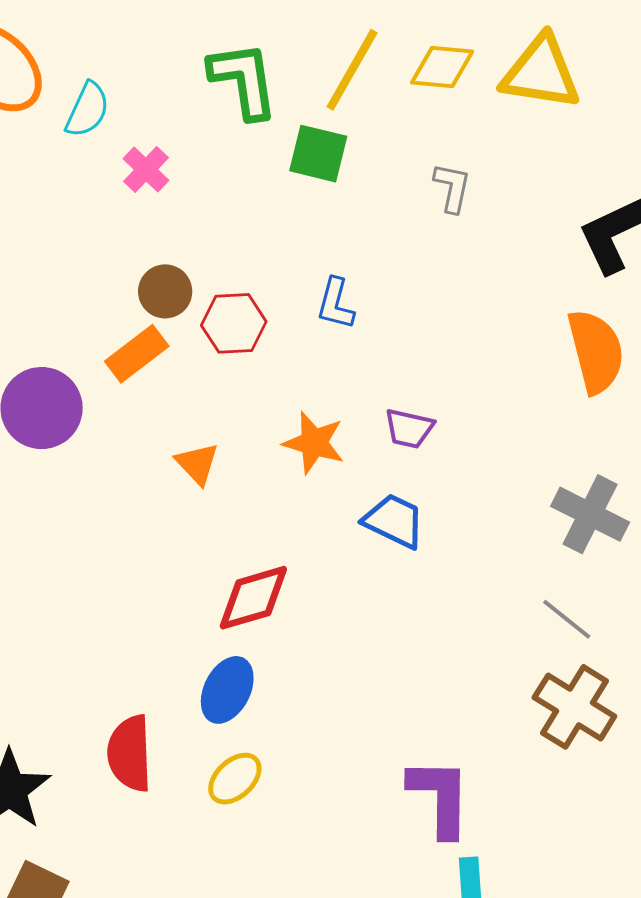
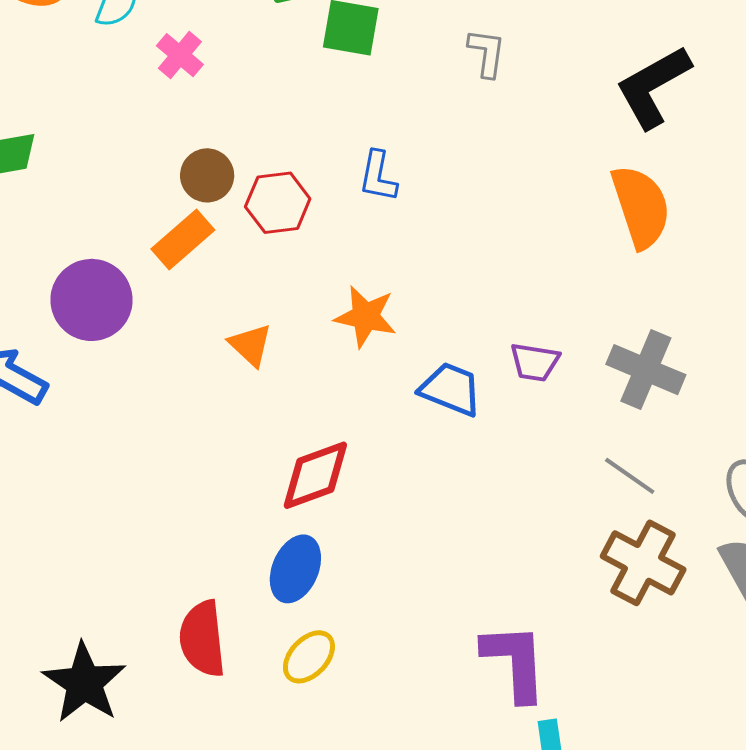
purple trapezoid: (409, 429) -> (535, 362), moved

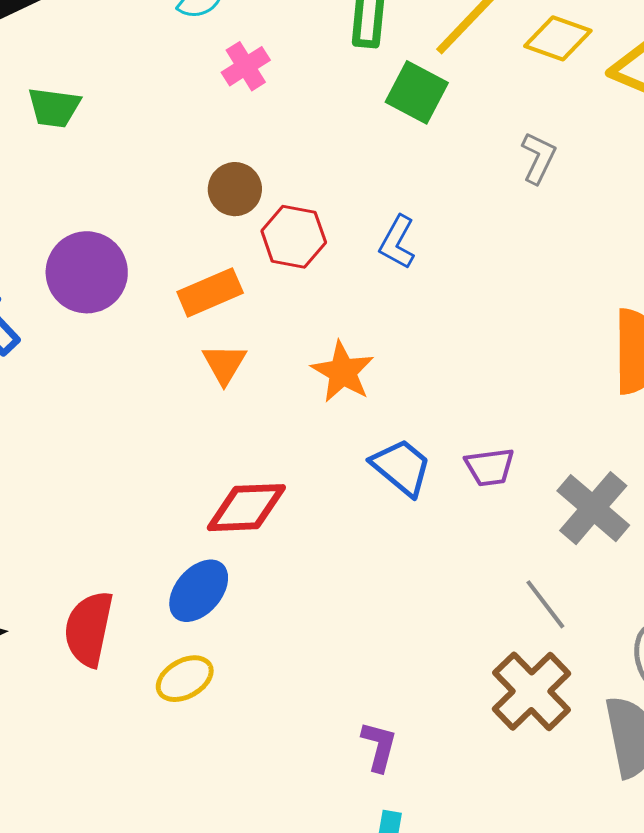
orange rectangle: (183, 239) -> (210, 292), moved
purple trapezoid: (535, 362) -> (490, 467), turned -34
purple L-shape: (515, 662) -> (379, 746), size x0.6

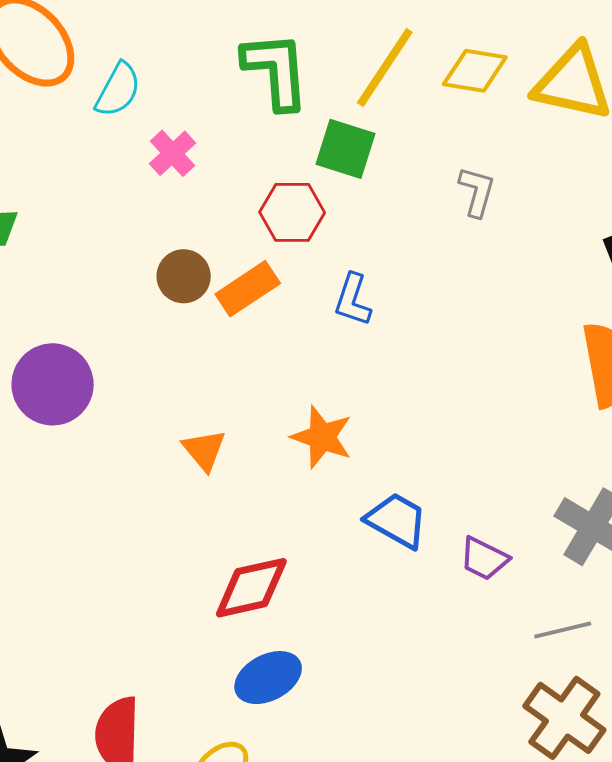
red hexagon: (294, 237) -> (292, 212), moved
orange rectangle: (210, 292) -> (248, 289), moved
purple trapezoid: (490, 467) -> (484, 559), moved, turned 44
blue ellipse: (199, 591) -> (268, 678), moved, turned 32
gray line: (545, 604) -> (563, 630), turned -56

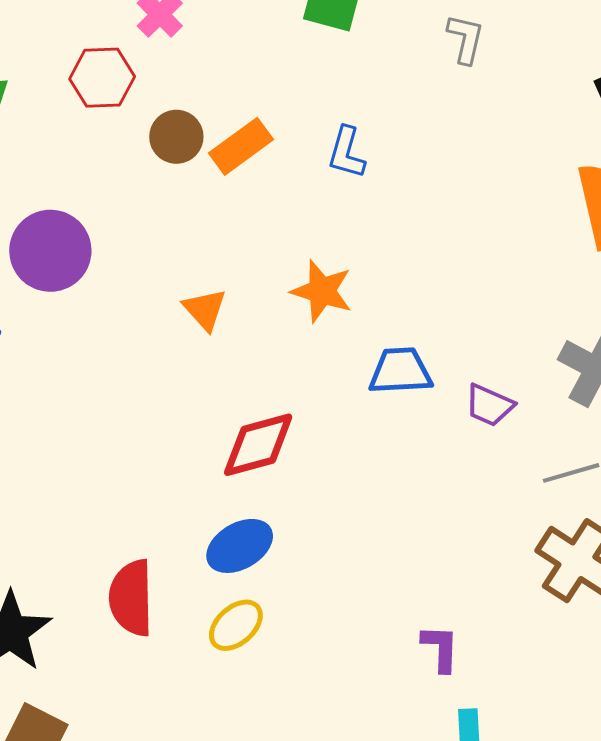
red hexagon: (292, 212) -> (102, 78), moved
blue trapezoid: (397, 520) -> (400, 371), turned -30
blue ellipse: (268, 678) -> (240, 546), moved

